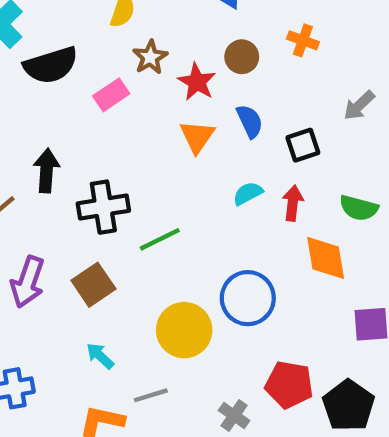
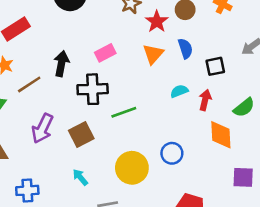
pink rectangle: (111, 95) -> (105, 53), moved
green semicircle: (359, 208) -> (244, 108), turned -60
blue circle: (248, 298) -> (172, 153), size x0.7

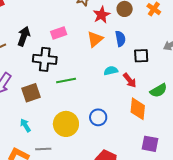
red arrow: (205, 100) -> (130, 80), turned 119

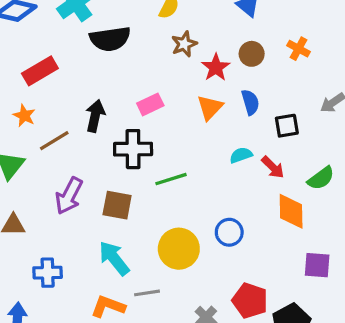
brown square: (31, 93) -> (117, 205), turned 36
cyan arrow: (25, 125) -> (114, 258), size x1.6

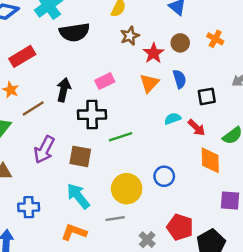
gray line: (147, 293) -> (115, 219), moved

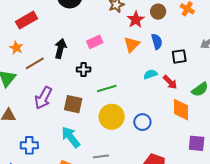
black cross: (92, 115) -> (84, 70), size x0.6
yellow circle: (127, 189) -> (112, 117), moved

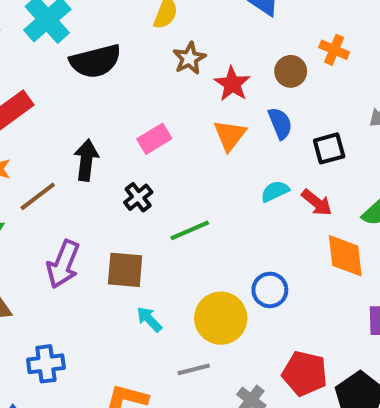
brown circle: (158, 12) -> (291, 71), moved
black cross: (84, 70) -> (138, 197), turned -32
yellow circle: (112, 117) -> (221, 318), moved
cyan arrow: (71, 137) -> (149, 319), moved, size x0.6

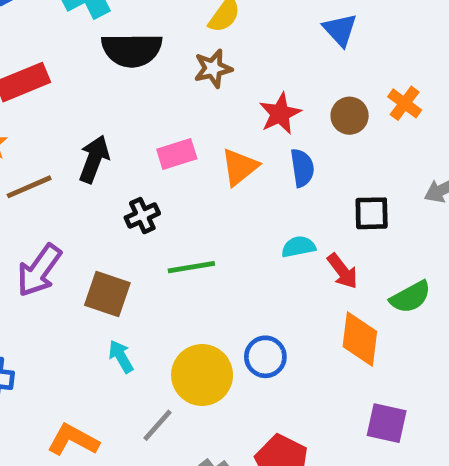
brown star: (189, 58) -> (213, 68), moved
blue semicircle: (280, 123) -> (302, 168), moved
orange triangle: (230, 135) -> (240, 167), moved
gray line: (194, 369) -> (157, 425), turned -48

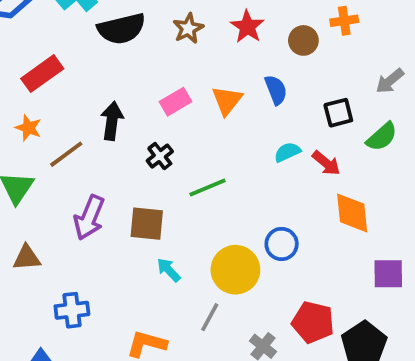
orange cross: (405, 103) -> (344, 21), turned -32
red star: (280, 114) -> (247, 27), moved
green semicircle: (410, 297) -> (382, 137), moved

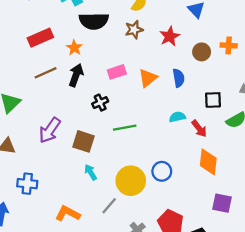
orange star: (28, 128) -> (74, 48), moved
brown line: (66, 154) -> (46, 73), moved

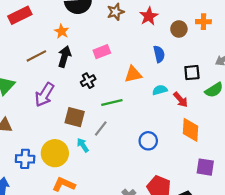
red rectangle: (40, 38) -> (20, 15), moved
orange triangle: (148, 78) -> (133, 74), moved, turned 30
purple arrow: (50, 130) -> (44, 95), moved
yellow circle: (131, 181) -> (55, 153), moved
gray line: (109, 206) -> (101, 128), moved

